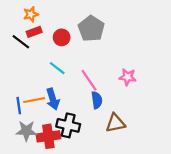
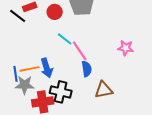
cyan line: (57, 68) -> (65, 39), moved
pink star: (128, 77) -> (126, 48), moved
gray star: (26, 131) -> (25, 85), moved

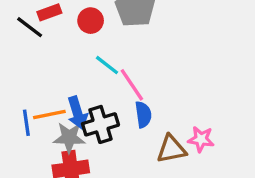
pink star: (126, 48) -> (201, 139), moved
gray star: (25, 85) -> (69, 138), moved
black cross: (61, 92) -> (100, 124), moved, turned -30

